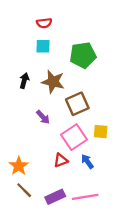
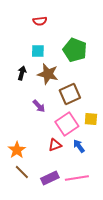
cyan square: (43, 46) -> (38, 51), moved
green pentagon: (83, 55) -> (75, 50), turned 30

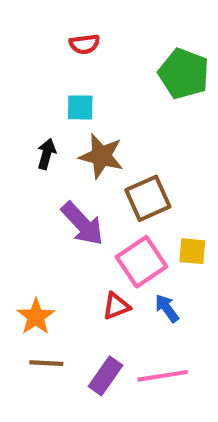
green pentagon: (75, 50) -> (184, 74), moved
purple arrow: (39, 106) -> (82, 224), size x1.6
brown line: (22, 172) -> (46, 363), turned -42
purple rectangle: (50, 178) -> (106, 376), turned -30

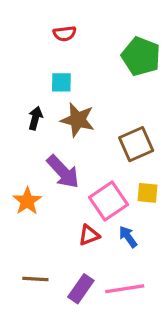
brown square: (148, 198) -> (136, 144), moved
orange star: (36, 317) -> (27, 201), moved

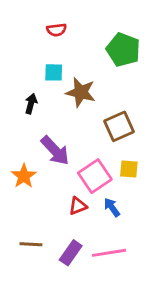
brown star: (78, 120) -> (81, 92), moved

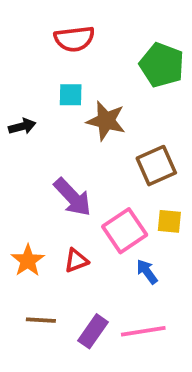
red semicircle: (56, 30) -> (74, 39), size x1.5
black arrow: (31, 104) -> (22, 126), moved, turned 60
orange star: (24, 176) -> (28, 261), moved
red triangle: (78, 206) -> (76, 261), moved

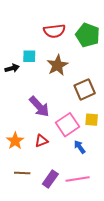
red semicircle: (74, 39) -> (54, 31), moved
cyan square: (71, 95) -> (29, 56), moved
brown star: (106, 121) -> (57, 65), turned 30

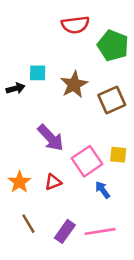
red semicircle: (54, 31) -> (75, 25), moved
brown square: (85, 89) -> (112, 100), moved
brown line: (22, 173) -> (28, 224), turned 56

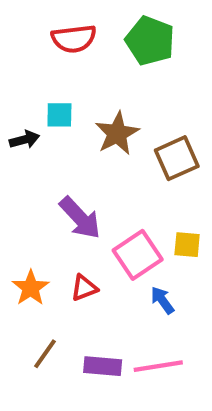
red semicircle: (75, 25) -> (74, 39), moved
green pentagon: (113, 45) -> (150, 41), moved
brown line: (28, 224) -> (45, 354), turned 66
purple rectangle: (65, 231) -> (103, 366), turned 60

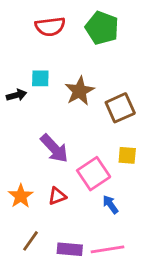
yellow square: (187, 245) -> (127, 155), moved

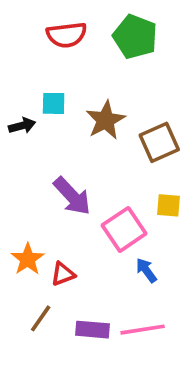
red triangle: (57, 196) -> (63, 274), moved

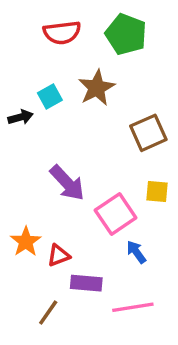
cyan square: (54, 103) -> (50, 96), turned -30
brown star: (105, 120) -> (97, 88), moved
brown line: (41, 318) -> (48, 312), moved
purple rectangle: (92, 330) -> (86, 283), moved

